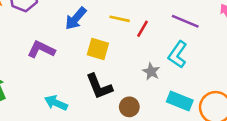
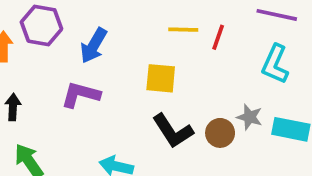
blue arrow: (76, 19) -> (94, 46), moved
gray star: (151, 72) -> (250, 117), moved
brown circle: (129, 107) -> (220, 133), moved

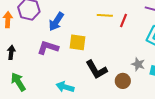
yellow square: (161, 78) -> (78, 42), moved
brown circle: (220, 133) -> (123, 81), moved

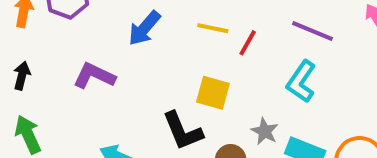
blue arrow: (56, 22) -> (144, 28), moved
yellow square: (78, 42) -> (213, 93), moved

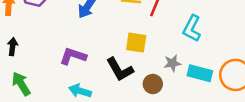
purple L-shape: (94, 76) -> (73, 56), moved
gray star: (265, 131) -> (172, 63), turned -30

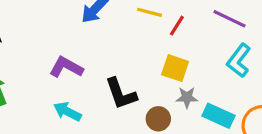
cyan L-shape: (192, 28) -> (239, 61), moved
yellow square: (136, 43) -> (175, 68), moved

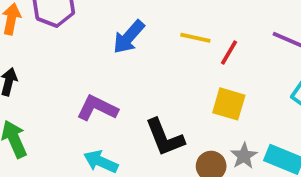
gray star: (187, 97) -> (244, 156), moved, turned -30

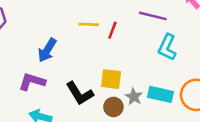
blue arrow: (129, 37) -> (47, 50), moved
yellow square: (229, 104) -> (111, 79), moved

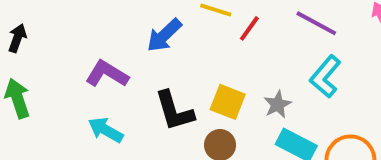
blue arrow: (47, 50) -> (164, 35), moved
gray star: (134, 97) -> (278, 104), moved

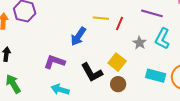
yellow square: (228, 102) -> (117, 62), turned 30
gray star: (278, 104) -> (139, 43), moved

